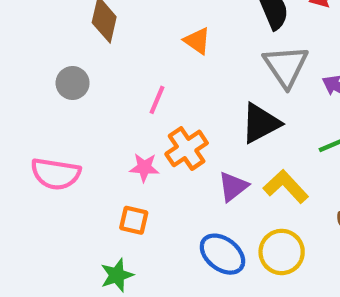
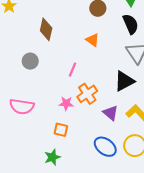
purple triangle: (233, 186) -> (111, 113), turned -42

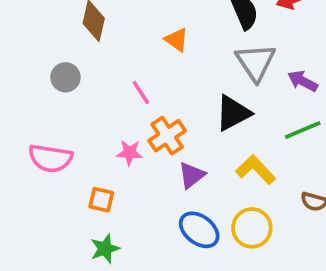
pink line: (72, 70) -> (141, 92), turned -56
purple triangle: (111, 113) -> (192, 175), moved, turned 42
orange square: (61, 130) -> (101, 200), moved

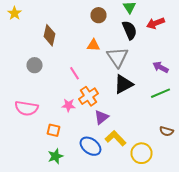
orange triangle: (177, 40) -> (94, 45), turned -32
gray triangle: (256, 62) -> (118, 57), moved
yellow L-shape: (256, 170) -> (116, 138), moved
yellow circle: (252, 228) -> (142, 153), moved
blue ellipse: (199, 230) -> (90, 146), moved

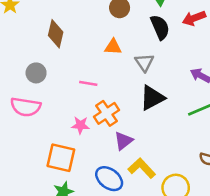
gray triangle: (118, 57) -> (144, 62), size x0.7
pink line: (74, 73) -> (88, 83), turned -48
pink semicircle: (26, 108) -> (26, 107), moved
orange square: (54, 130) -> (61, 158), size x1.6

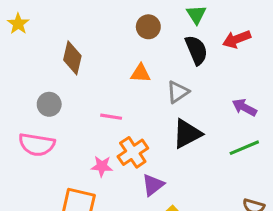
gray triangle: (144, 62) -> (178, 92), turned 30

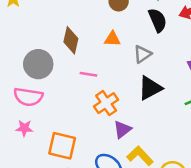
brown diamond: (72, 58) -> (71, 40), moved
gray circle: (49, 104) -> (38, 64), size x1.5
pink star: (102, 166) -> (24, 128), moved

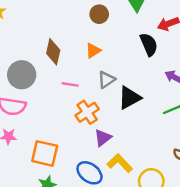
black semicircle: (158, 20) -> (149, 44), moved
orange triangle: (112, 39) -> (93, 51), turned -35
gray triangle: (142, 54) -> (106, 80), moved

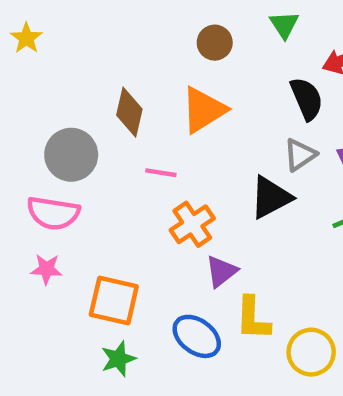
orange triangle: (93, 51) -> (203, 110), size x1.6
gray triangle: (106, 80) -> (300, 155), moved
yellow L-shape: (120, 163) -> (253, 318), turned -135

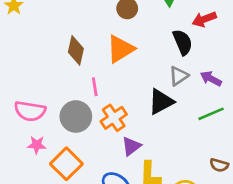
gray circle: (71, 155) -> (76, 116), moved
pink line: (161, 173) -> (95, 87), turned 72
pink star: (46, 269) -> (37, 145), moved
orange square: (114, 301) -> (66, 164), turned 32

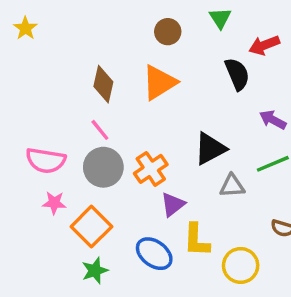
gray triangle: (179, 76) -> (232, 186), moved, turned 30
pink line: (95, 87) -> (100, 130), moved, turned -30

